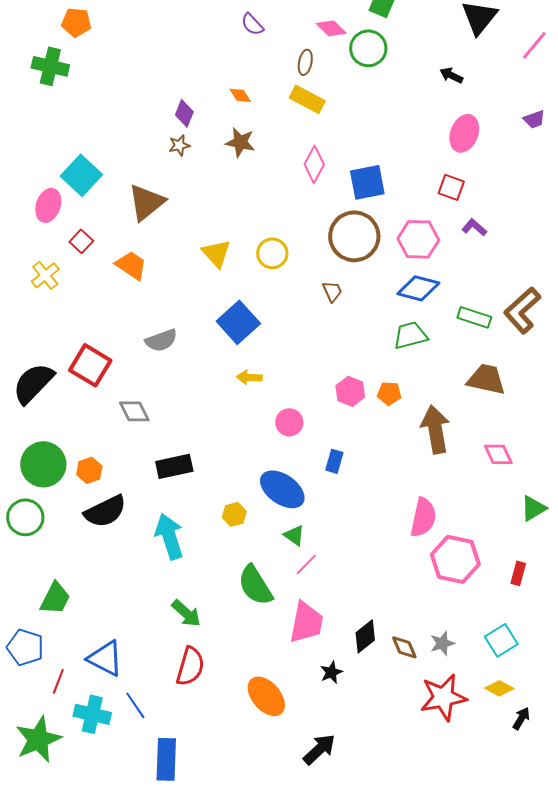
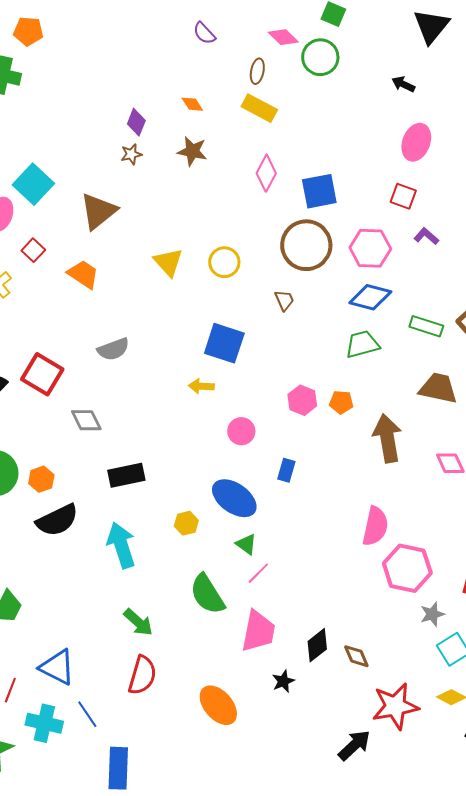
blue square: (238, 322) -> (224, 343), moved, turned -30
gray star: (442, 643) -> (432, 614), moved
black arrow: (319, 749) -> (354, 745), moved

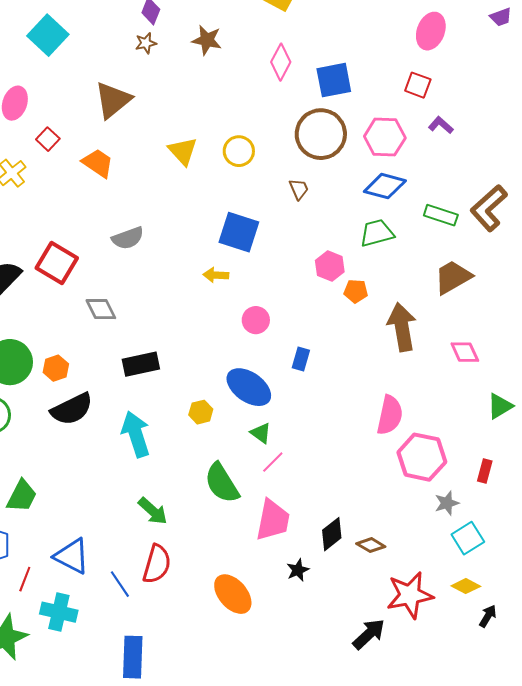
cyan square: (33, 184) -> (48, 35), moved
brown trapezoid: (438, 388) -> (453, 277), turned -42
pink hexagon: (302, 400) -> (330, 266), moved
brown diamond: (356, 656) -> (371, 545), turned -36
blue line: (87, 714) -> (120, 584), moved

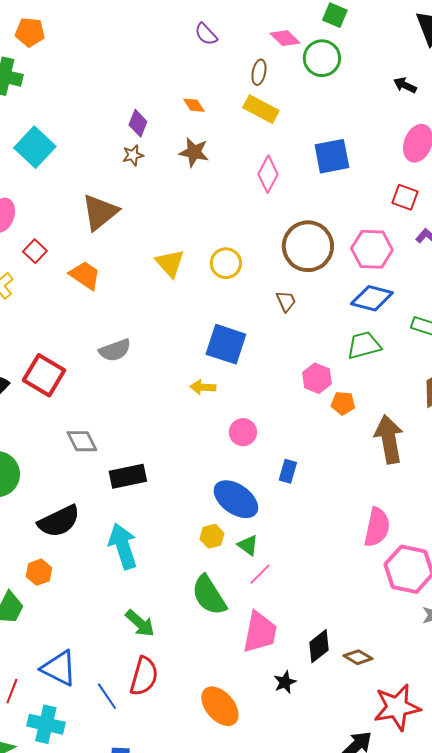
blue square: (334, 80) -> (332, 156), moved
gray diamond: (101, 309) -> (82, 441), moved
orange hexagon: (56, 368) -> (39, 572), moved
yellow hexagon: (201, 412) -> (212, 536), moved

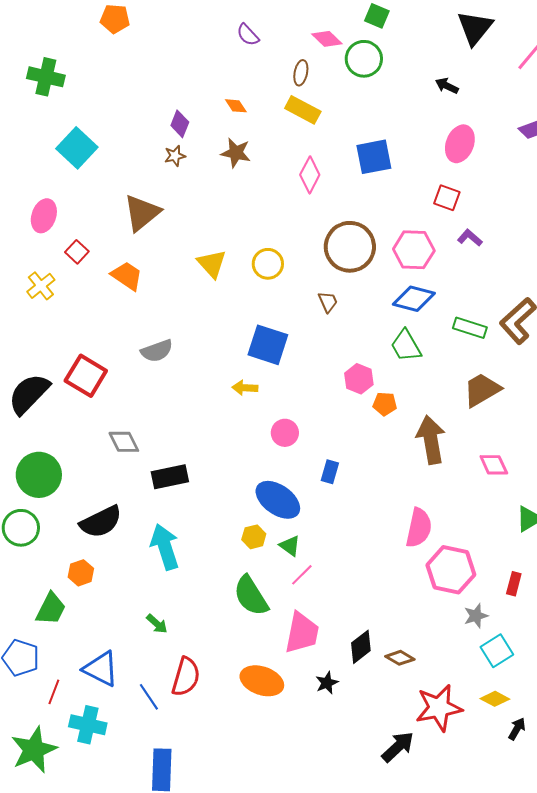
orange pentagon: (30, 32) -> (115, 19), moved
green trapezoid: (364, 345) -> (406, 346), turned -105
green arrow: (140, 623) -> (157, 624), moved, size x0.7
orange ellipse: (220, 706) -> (262, 681), moved, turned -30

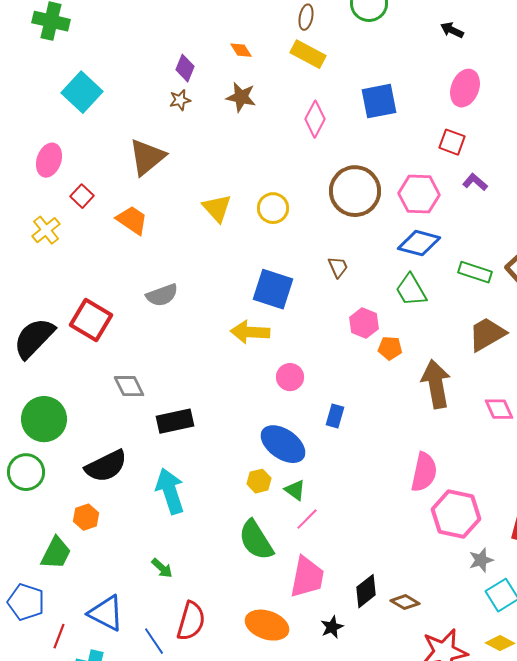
brown trapezoid: (328, 302) -> (338, 267), moved
yellow arrow: (245, 388) -> (250, 332), size x1.5

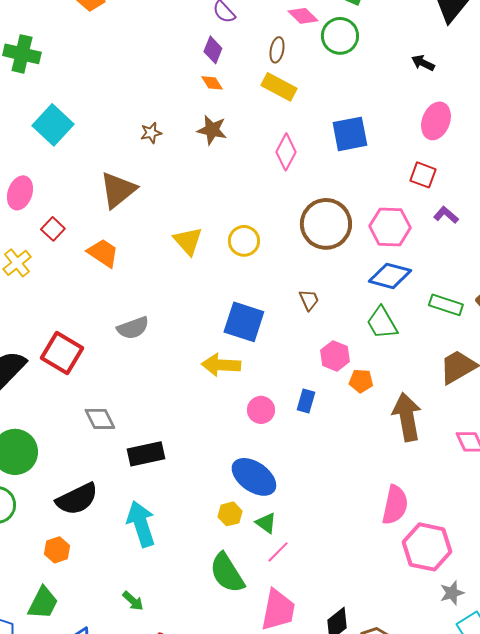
purple diamond: (185, 68) -> (213, 50), moved
blue rectangle: (335, 416) -> (306, 401), moved
green trapezoid: (56, 553) -> (43, 603), moved

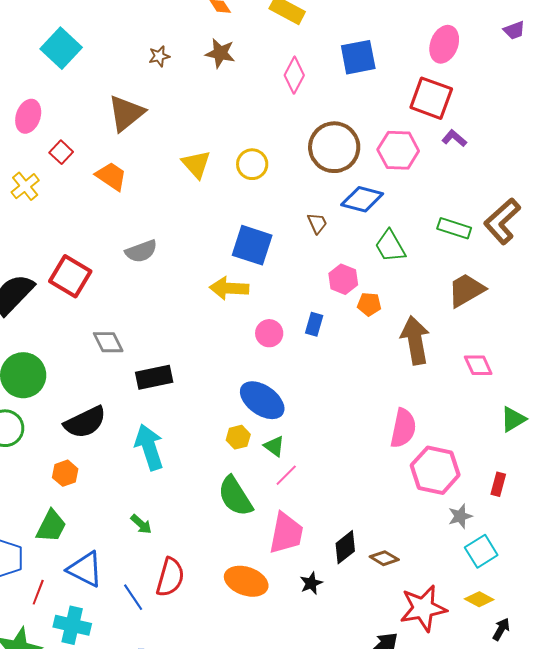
red square: (423, 175) -> (431, 98), size x1.6
blue diamond: (390, 276) -> (362, 199), moved

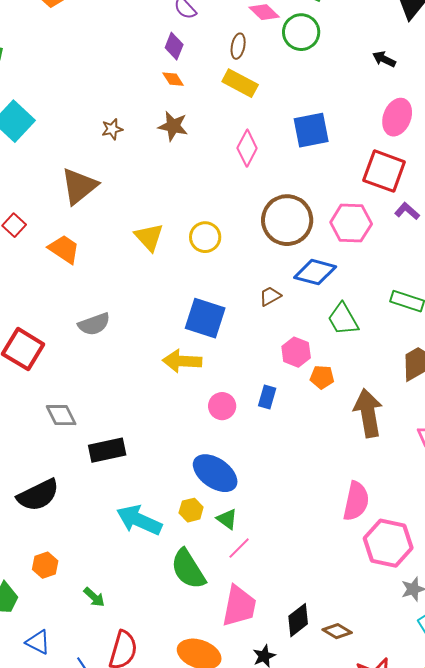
brown trapezoid: (317, 223) -> (270, 296), turned -95
cyan arrow: (149, 447) -> (139, 520), moved, turned -48
orange hexagon: (65, 473) -> (45, 565), moved
blue triangle: (85, 569) -> (38, 642), size x0.7

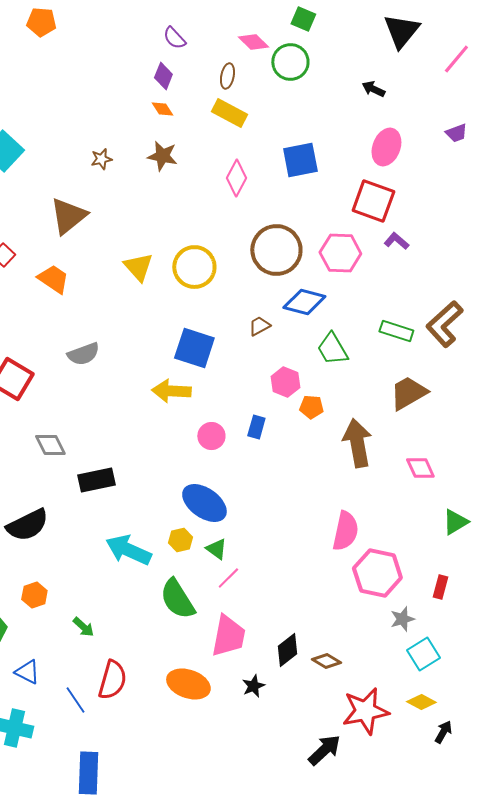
yellow circle: (205, 237) -> (194, 267), size x1.4

